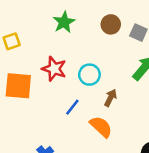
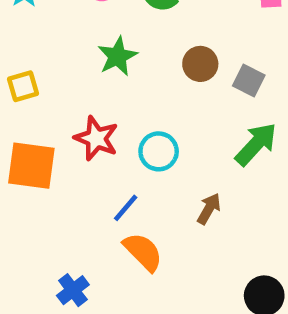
brown arrow: (110, 98) -> (209, 209), moved
orange semicircle: (101, 127) -> (143, 252), moved

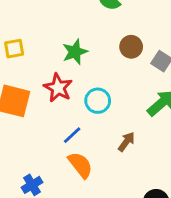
green star: (117, 56) -> (75, 52), moved

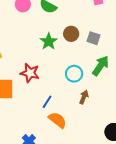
green star: (75, 52) -> (49, 41), moved
cyan circle: (98, 101) -> (74, 74), moved

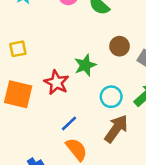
green star: (49, 41) -> (85, 65), moved
brown arrow: (84, 97) -> (116, 129), size x1.6

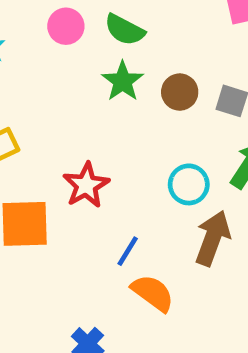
green star: (85, 65) -> (123, 81), moved
red star: (56, 82) -> (86, 185), turned 30

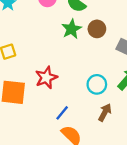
brown circle: (180, 92) -> (97, 29), moved
brown arrow: (213, 238) -> (105, 112), size x0.7

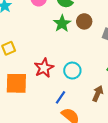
cyan circle: (97, 84) -> (72, 71), moved

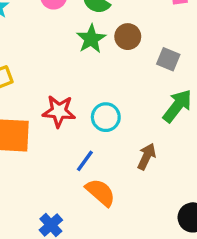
red star: (44, 68) -> (59, 111), turned 30

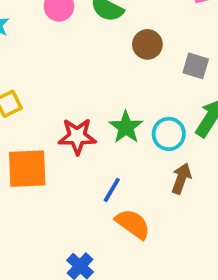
green star: (91, 39) -> (126, 127), moved
cyan circle: (106, 117) -> (169, 134), moved

